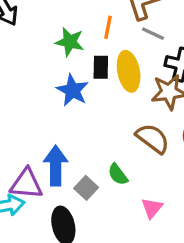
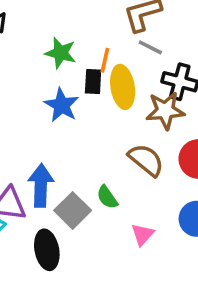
orange line: (108, 27) -> (105, 60), moved
gray square: (86, 188) -> (73, 210), size x1.4

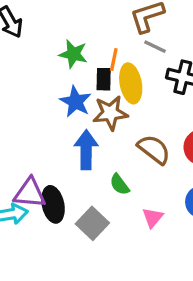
brown star: (165, 111) -> (110, 113), moved
blue arrow: (41, 185) -> (86, 150), moved
gray square: (73, 210) -> (92, 223), moved
black ellipse: (47, 250) -> (53, 204), moved

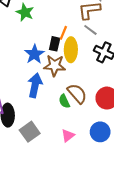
green star: (73, 54) -> (25, 12), moved
green semicircle: (120, 184) -> (64, 101), moved

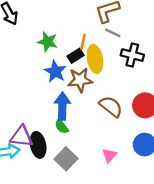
green star: (25, 12) -> (48, 42), moved
black rectangle: (55, 44) -> (76, 56), turned 56
green semicircle: (64, 101) -> (62, 126), moved

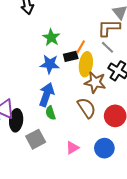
blue star: (55, 71) -> (50, 64), turned 30
brown star: (80, 80) -> (95, 82), moved
green semicircle: (62, 126) -> (51, 113), moved

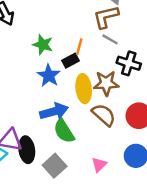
blue star: (50, 64) -> (49, 76), turned -30
yellow ellipse: (86, 64) -> (84, 89), moved
blue arrow: (46, 95) -> (54, 111), turned 70
green semicircle: (51, 113) -> (64, 131), size x1.5

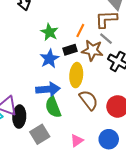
orange line: (79, 47) -> (80, 31), moved
brown star: (106, 83) -> (92, 50), moved

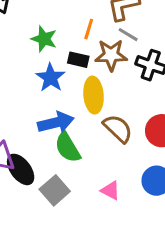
black rectangle: (70, 50) -> (78, 60), turned 40
black ellipse: (19, 117) -> (21, 169), turned -30
pink triangle: (77, 141) -> (110, 190), turned -48

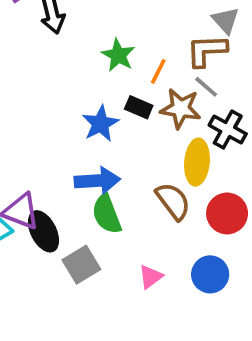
green star: (44, 39) -> (118, 55), moved
yellow ellipse: (94, 95) -> (197, 162), moved
pink triangle: (110, 190) -> (151, 277), turned 45

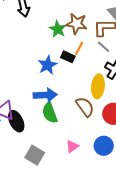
orange line: (158, 71) -> (79, 48), moved
brown star: (181, 109) -> (77, 24), moved
gray square: (81, 265) -> (35, 155), moved, turned -30

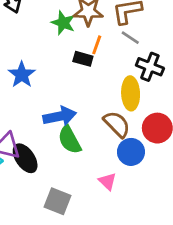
blue star: (47, 65) -> (22, 75), moved
pink triangle: (72, 146) -> (108, 181), turned -32
blue circle: (104, 146) -> (131, 152), moved

